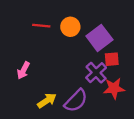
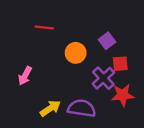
orange circle: (70, 27) -> (76, 53), moved
purple square: (99, 38) -> (107, 41), size x0.6
purple semicircle: (76, 101) -> (82, 108), turned -125

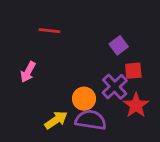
orange circle: (76, 53) -> (84, 99), moved
pink arrow: (25, 76) -> (28, 72), moved
red star: (123, 95) -> (136, 105), turned -30

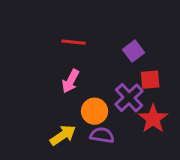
red line: (49, 31) -> (73, 42), moved
pink arrow: (28, 72) -> (70, 81), moved
purple semicircle: (91, 120) -> (102, 135), size x0.7

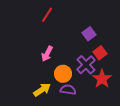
red line: (73, 42) -> (47, 15), moved, turned -63
red square: (150, 80) -> (100, 53), turned -32

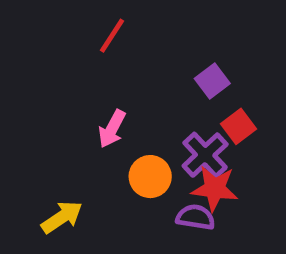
red star: (102, 79) -> (215, 188), moved, turned -30
yellow arrow: (42, 90) -> (62, 217), moved
purple semicircle: (68, 90) -> (196, 217), moved

